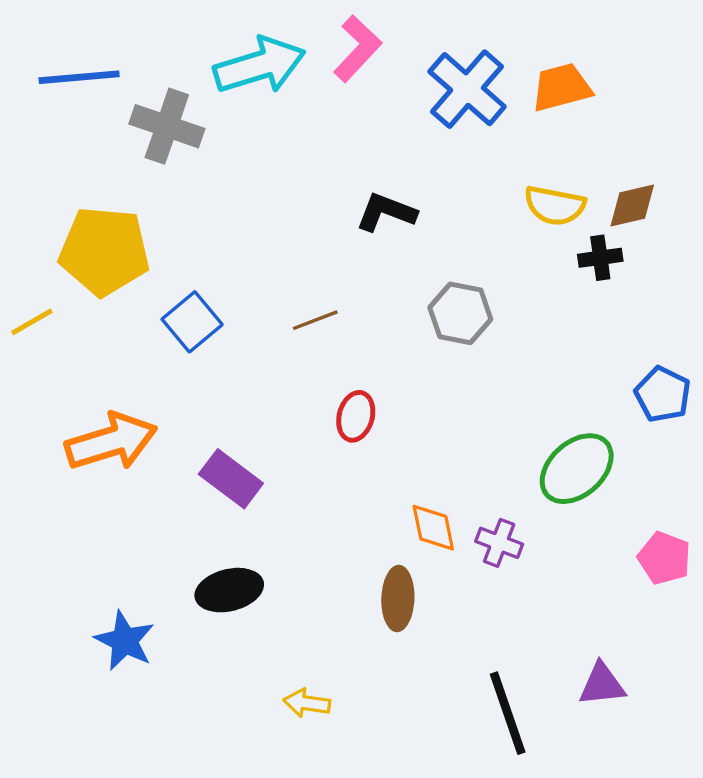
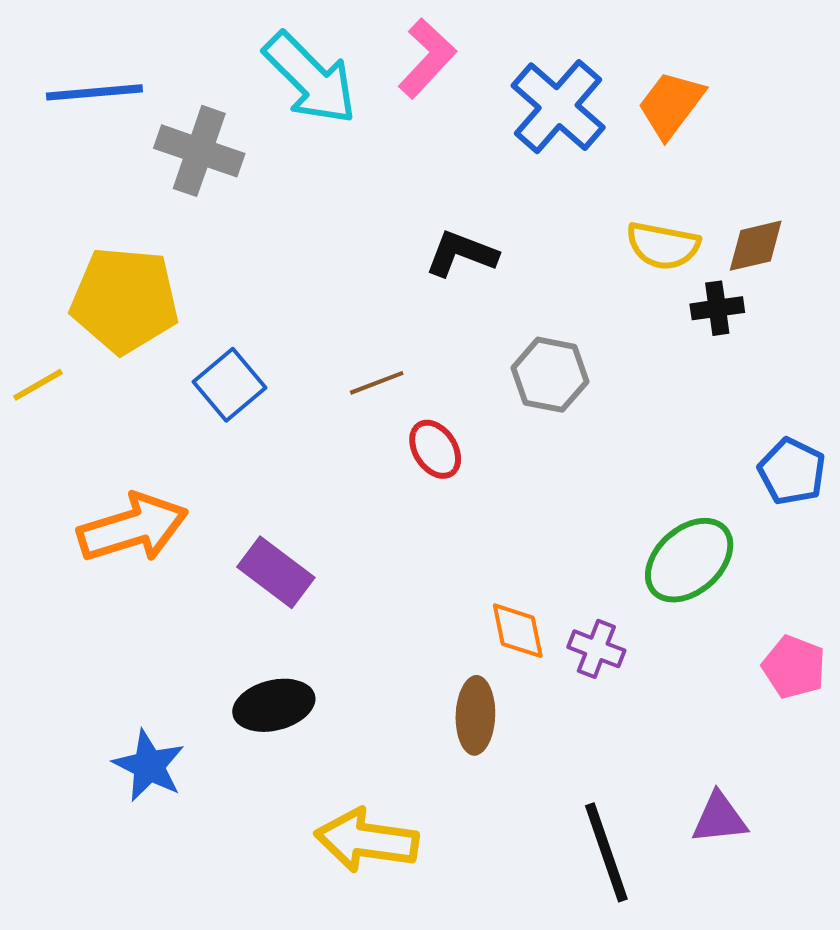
cyan arrow: (260, 65) -> (310, 78), turned 62
orange trapezoid: (561, 87) -> (671, 105), turned -38
red ellipse: (356, 416) -> (435, 449), moved, turned -48
yellow arrow: (307, 703) -> (367, 840), size x1.8

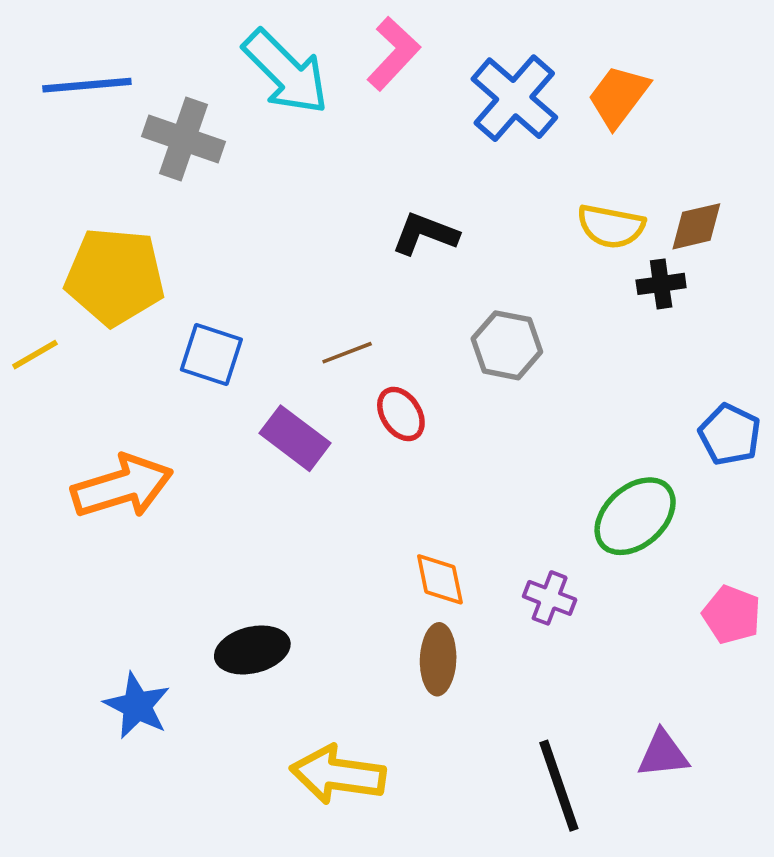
blue square: (230, 385) -> (211, 355), turned -32
purple rectangle: (276, 572) -> (295, 438), moved
orange diamond: (518, 631) -> (440, 579), moved

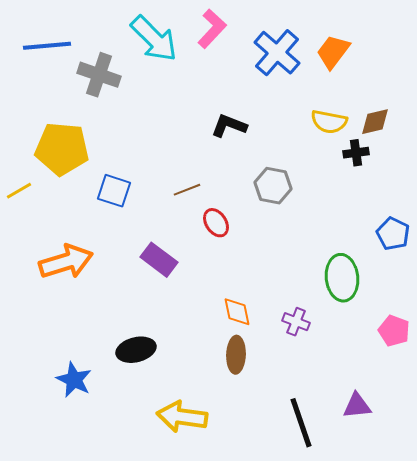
purple rectangle: (295, 438) -> (159, 260), moved
green ellipse: (635, 516) -> (342, 278), turned -54

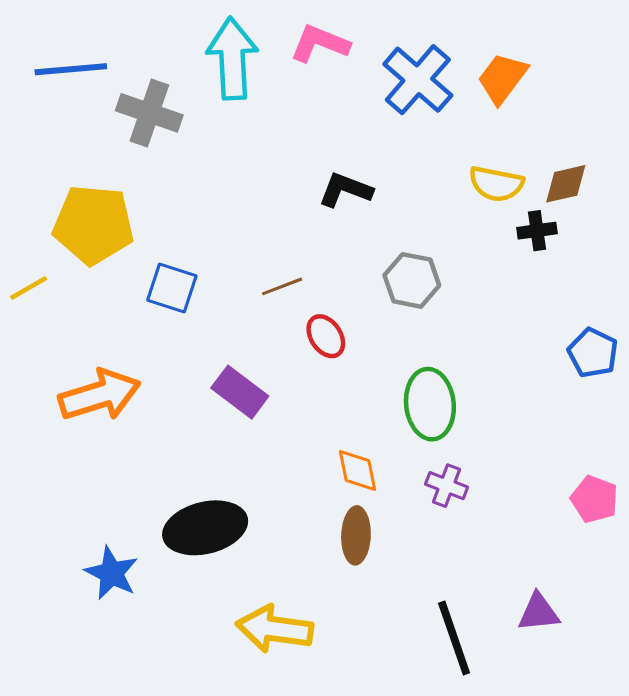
pink L-shape: (212, 29) -> (320, 44), turned -111
cyan arrow: (154, 39) -> (232, 59), turned -138
green ellipse: (342, 278) -> (430, 404), moved
black ellipse: (136, 350) -> (205, 528), size x1.4

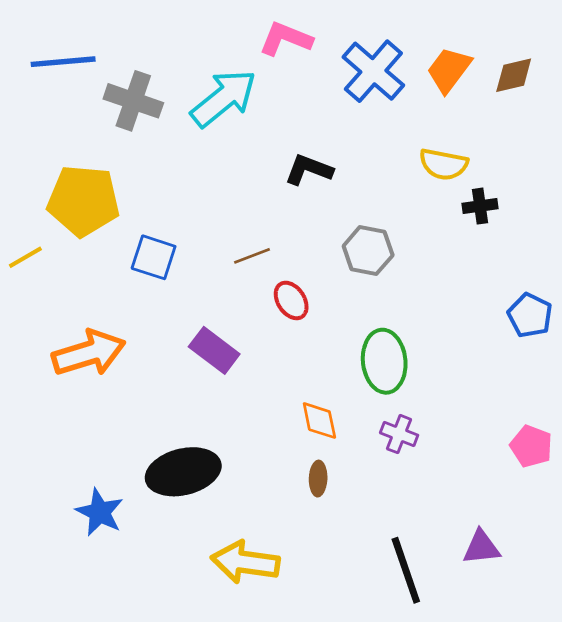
cyan arrow: (232, 59) -> (224, 98), moved, turned 54
brown diamond: (566, 184) -> (514, 75), moved
brown ellipse: (356, 535) -> (318, 479), size x0.7

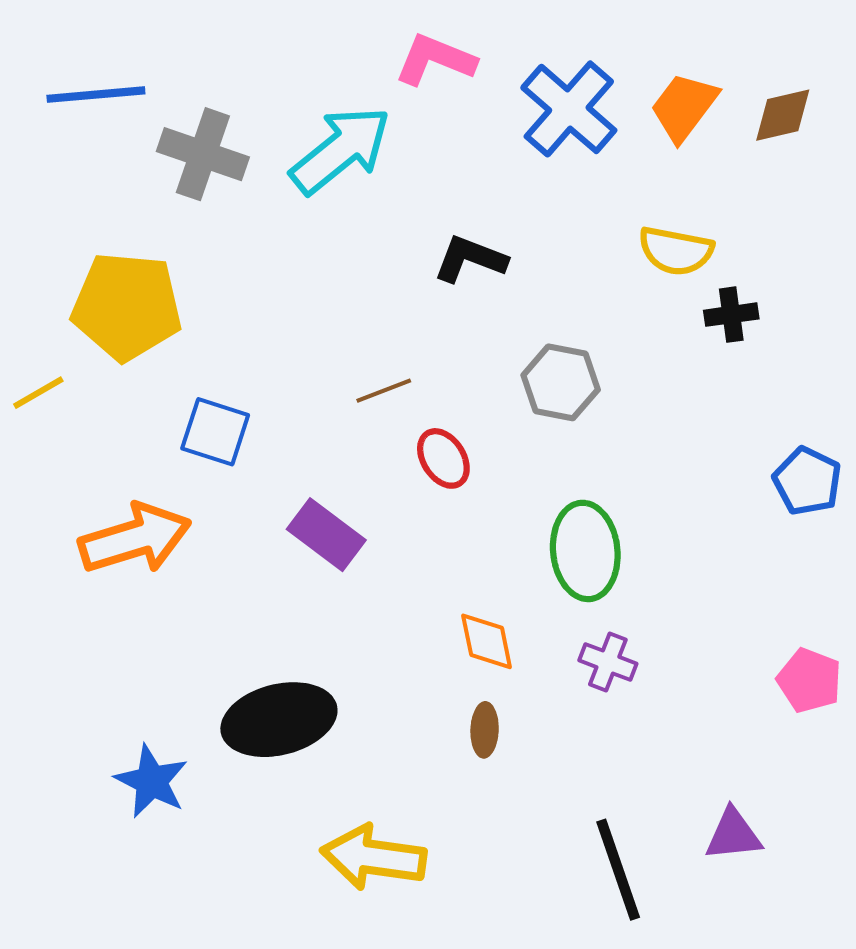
blue square: (154, 257) -> (215, 432), moved

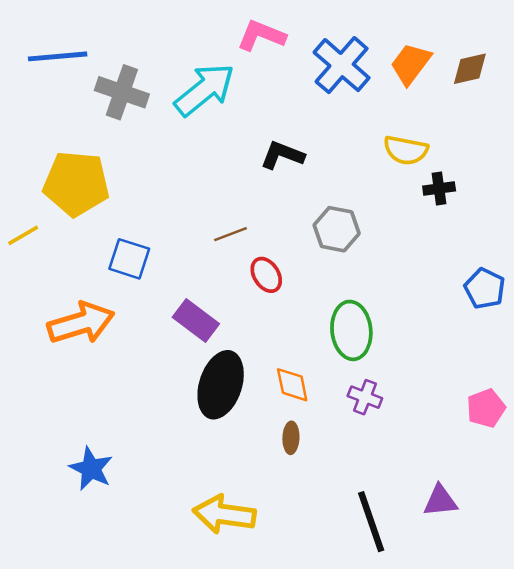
pink pentagon: (809, 681) -> (486, 408), turned 30
black ellipse: (279, 720) -> (221, 385), moved, turned -58

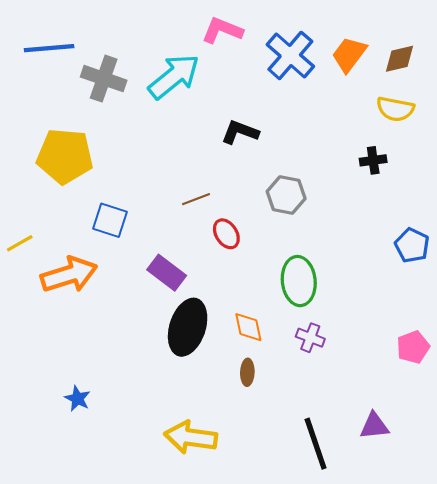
yellow semicircle: (406, 150) -> (395, 109), moved
yellow line: (23, 235) -> (20, 243), moved
blue star: (91, 469) -> (77, 399), size x0.7

